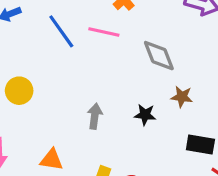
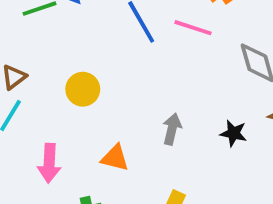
orange triangle: (52, 160) -> (115, 158), moved

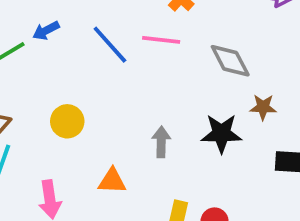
black star: (233, 133) -> (221, 133), size x1.5

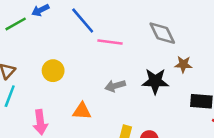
pink line: (161, 40) -> (110, 42), moved
gray arrow: (161, 142) -> (115, 86), turned -108

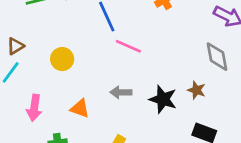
gray diamond: (162, 33) -> (217, 57), moved

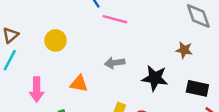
black star: (163, 99) -> (155, 78), moved

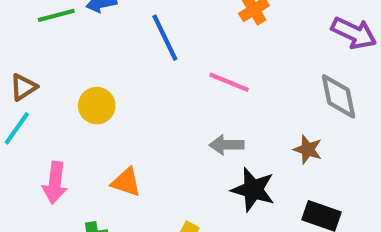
pink line: (115, 19) -> (229, 82), moved
gray arrow: (115, 63) -> (227, 145), moved

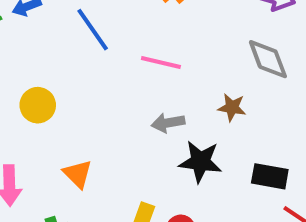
brown star: (308, 149) -> (232, 107), moved
orange triangle: (126, 182) -> (78, 174), turned 36

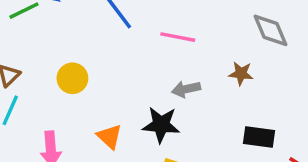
black star: (200, 162) -> (161, 125), moved
black rectangle: (270, 176) -> (259, 137), moved

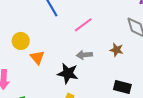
pink line: (178, 37) -> (83, 25), turned -54
orange triangle: (109, 137) -> (37, 57), moved

